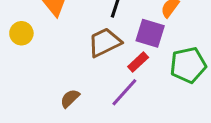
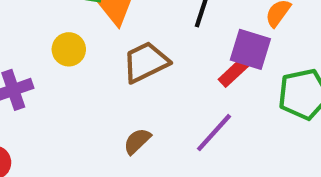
brown trapezoid: (105, 42) -> (146, 62), moved
red rectangle: (138, 62) -> (233, 73), moved

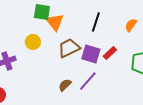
purple square: (250, 49) -> (91, 54), moved
purple line: (214, 133) -> (88, 81), moved

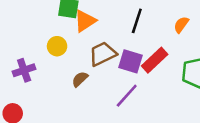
orange triangle: (55, 22) -> (85, 21), turned 36
red rectangle: (110, 53) -> (155, 60), size x1.5
brown semicircle: (65, 85) -> (80, 79), moved

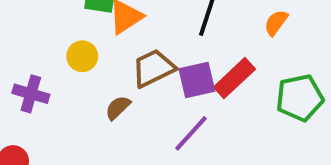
purple square: (131, 61) -> (197, 80), turned -30
purple cross: (24, 70) -> (31, 94), turned 35

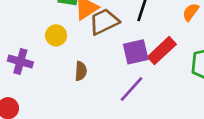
brown trapezoid: (153, 68) -> (104, 22), moved
brown semicircle: (118, 108) -> (81, 71), turned 138

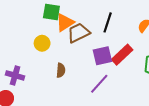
purple cross: (20, 62) -> (15, 75), moved

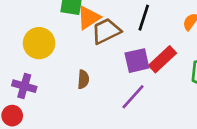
yellow circle: (42, 43) -> (39, 43), moved, size x1.5

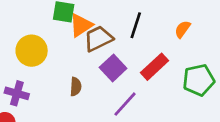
purple square: (137, 61) -> (113, 68), moved, turned -30

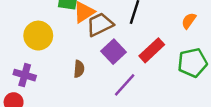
orange semicircle: (183, 29) -> (189, 21), moved

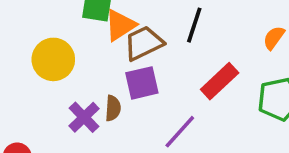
purple square: (114, 52) -> (142, 83), moved, turned 30
purple cross: (25, 75) -> (84, 117), moved, turned 30

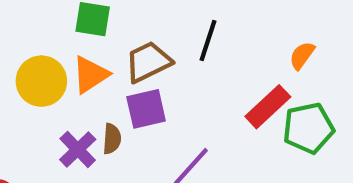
orange triangle: (120, 25) -> (91, 75), moved
red rectangle: (220, 81) -> (268, 107), moved

